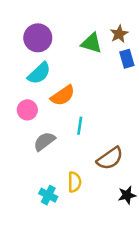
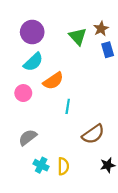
green triangle: (92, 43) -> (78, 36), turned 30
gray semicircle: (44, 141) -> (28, 137), moved
yellow semicircle: (75, 182) -> (63, 166), moved

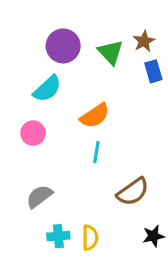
purple circle: (32, 32) -> (63, 46), moved
orange semicircle: (53, 81) -> (95, 116), moved
cyan cross: (41, 165) -> (58, 236), turned -32

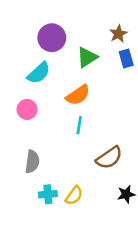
green triangle: (111, 52) -> (87, 57), moved, turned 40
gray semicircle: (39, 196) -> (32, 162), turned 135
yellow semicircle: (90, 238) -> (74, 196), turned 36

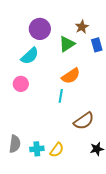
brown star: (118, 34) -> (82, 27), moved
orange semicircle: (78, 95) -> (71, 76), moved
gray semicircle: (32, 162) -> (15, 144), moved

